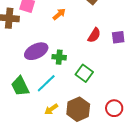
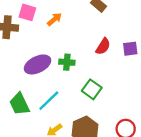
orange arrow: (59, 14) -> (54, 19), moved
green cross: (59, 57) -> (67, 62), moved

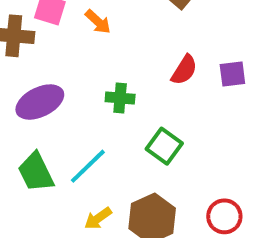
orange arrow: (54, 19) -> (98, 22), turned 84
purple ellipse: (38, 64) -> (40, 102), moved

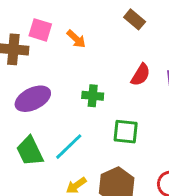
green square: (164, 146) -> (126, 132), turned -30

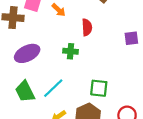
red semicircle: (141, 75) -> (87, 27), moved, turned -35
green square: (126, 132) -> (99, 88), moved

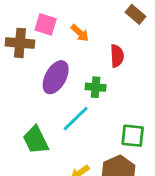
purple ellipse: (27, 53) -> (56, 77), moved, turned -35
cyan line: (53, 88) -> (76, 119), moved

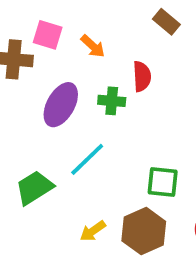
green cross: (96, 87) -> (112, 101), moved
green trapezoid: (36, 140) -> (34, 188), turned 84

